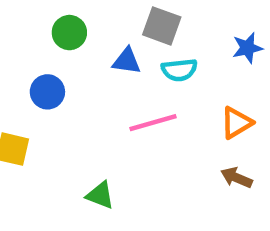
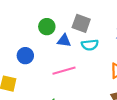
green circle: (69, 33) -> (47, 27), moved
pink line: (153, 123) -> (64, 71), moved

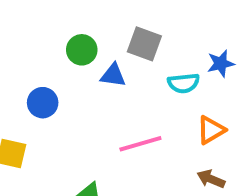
cyan semicircle: (90, 45) -> (184, 83), moved
pink line: (64, 71) -> (140, 144), moved

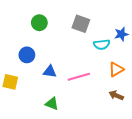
green circle: (82, 50) -> (39, 23), moved
blue triangle: (113, 75) -> (50, 72), moved

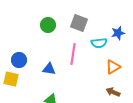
green circle: (39, 23) -> (48, 25), moved
blue circle: (27, 55) -> (19, 60), moved
pink line: (79, 77) -> (73, 54), moved, turned -65

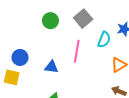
gray square: (79, 23) -> (83, 19), turned 30
cyan semicircle: (99, 43) -> (104, 40), turned -63

